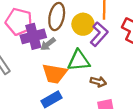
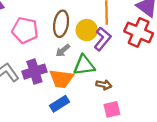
purple cross: (33, 36) -> (34, 72), moved
gray arrow: (48, 44) -> (63, 50), moved

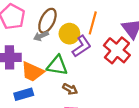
gray arrow: (63, 50) -> (41, 36), moved

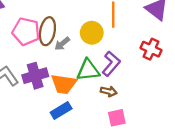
brown ellipse: (47, 21) -> (47, 31), moved
purple L-shape: (82, 46) -> (111, 64), moved
red cross: (117, 50) -> (151, 49), moved, size x0.7

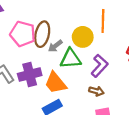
green triangle: (88, 70) -> (71, 59), moved
orange trapezoid: (64, 84) -> (55, 83), turned 40

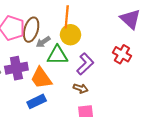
orange line: (103, 21) -> (67, 17), moved

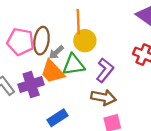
orange trapezoid: (41, 78) -> (52, 72), moved
brown arrow: (81, 88) -> (103, 97), size x1.5

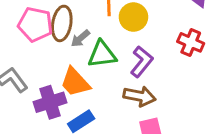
yellow circle: (85, 41) -> (133, 17), moved
orange trapezoid: (52, 72) -> (75, 82), moved
purple cross: (31, 85) -> (50, 102), moved

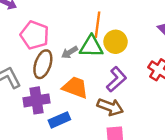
brown ellipse: (62, 23) -> (43, 64), moved
green triangle: (102, 54) -> (91, 46), moved
orange trapezoid: (75, 82) -> (75, 87), moved, turned 144

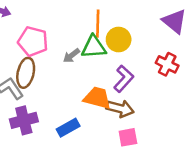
brown ellipse: (43, 64) -> (26, 73), moved
orange trapezoid: (75, 87) -> (97, 98), moved
purple cross: (37, 100) -> (24, 120), moved

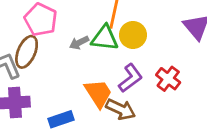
red cross: (167, 64) -> (168, 79), moved
orange trapezoid: (97, 98) -> (98, 93), turned 32

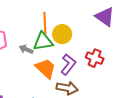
gray arrow: (79, 43) -> (26, 49), turned 64
orange trapezoid: (98, 93) -> (46, 68), moved

